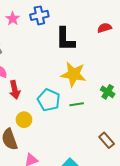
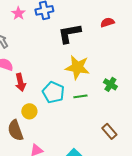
black L-shape: (65, 39) -> (69, 33), turned 80

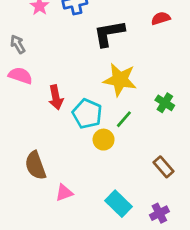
red arrow: (20, 82) -> (56, 97), moved
green line: (80, 96) -> (124, 119), turned -40
yellow circle: (29, 111) -> (104, 140), moved

